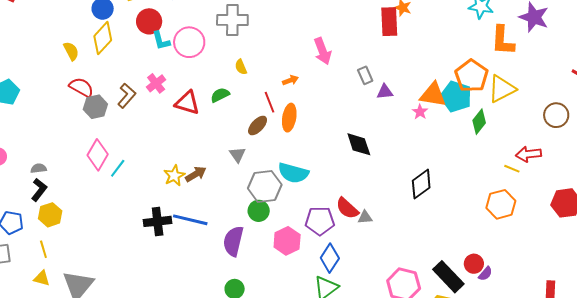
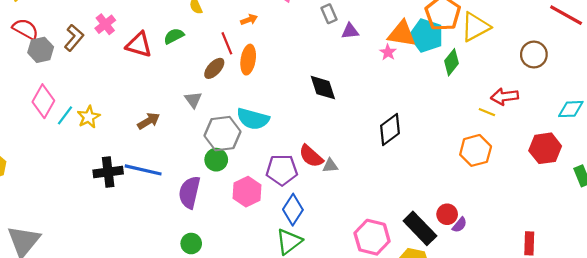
yellow star: (174, 176) -> (89, 117), moved

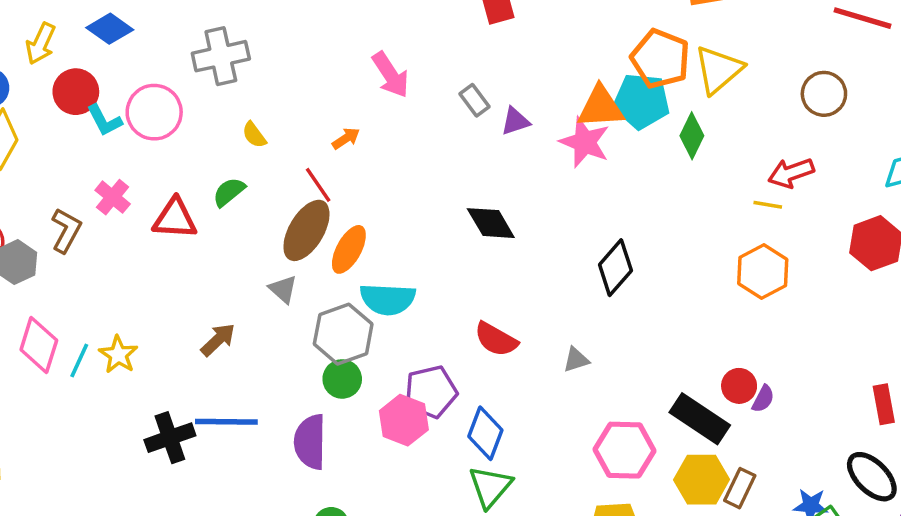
pink star: (388, 52) -> (585, 142), size x1.8
orange ellipse: (248, 60) -> (349, 249), moved, turned 32
brown ellipse: (214, 68) -> (306, 230), size x1.6
gray triangle: (330, 166) -> (576, 360), moved
purple pentagon: (282, 170) -> (431, 392), moved

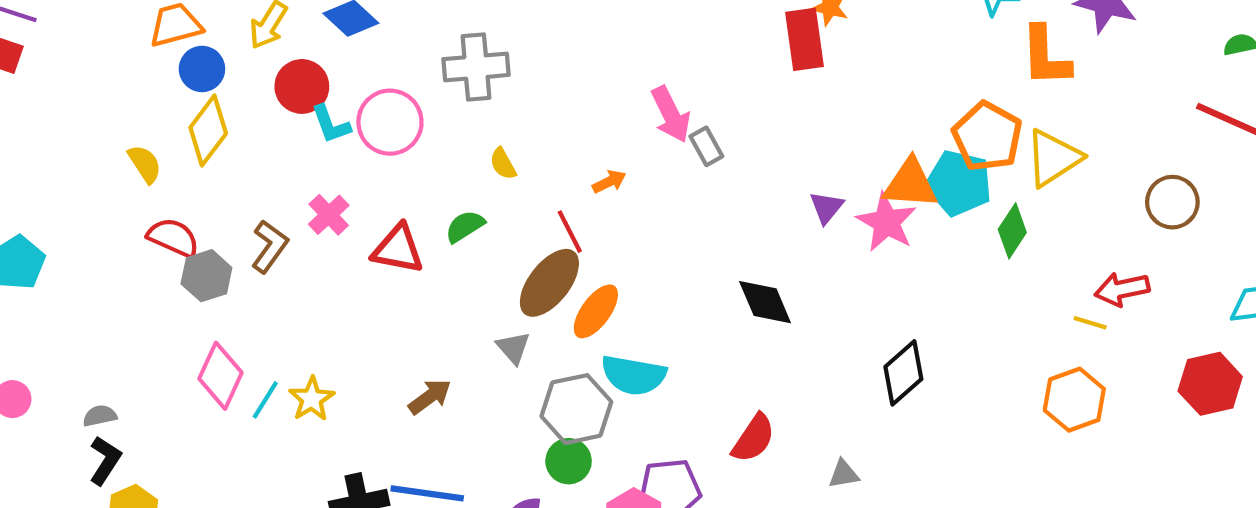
gray rectangle: (475, 100) -> (706, 146), moved
purple triangle: (515, 121) -> (826, 207), moved, turned -40
red semicircle: (496, 339) -> (753, 438), turned -93

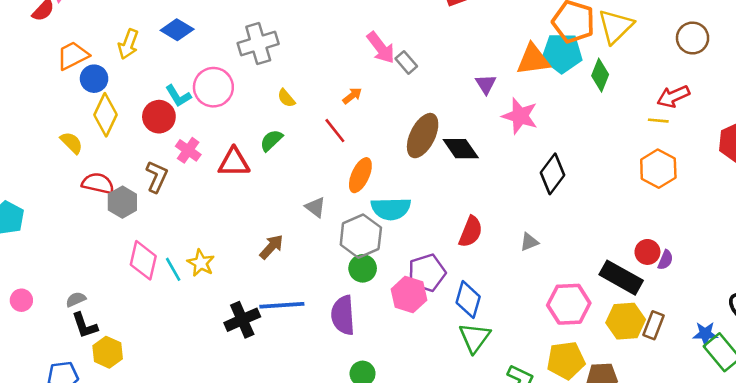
red circle: (302, 86) -> (159, 117), moved
pink star: (887, 222) -> (520, 116), moved
brown ellipse: (549, 283) -> (423, 136), moved
cyan line: (265, 400) -> (173, 269), turned -50
black L-shape: (105, 460) -> (85, 325), turned 140

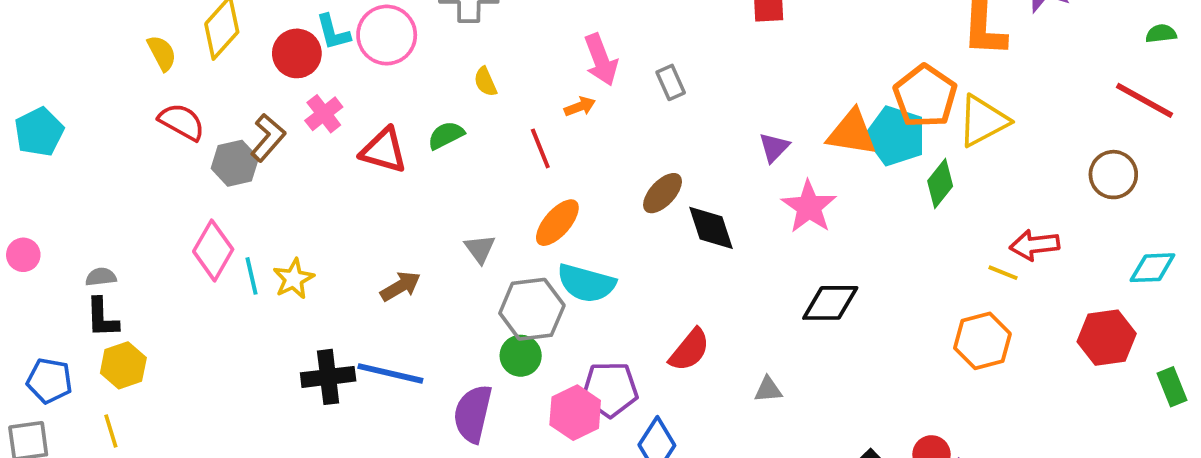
brown circle: (693, 38) -> (1113, 175), moved
pink arrow: (381, 48) -> (601, 60), moved
brown ellipse: (423, 136) -> (663, 193), size x0.7
black diamond: (552, 174) -> (830, 303), turned 36
gray hexagon: (122, 202) -> (235, 163), moved

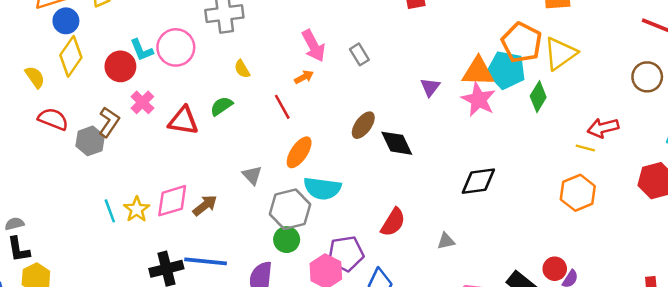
pink star: (809, 207) -> (478, 100), moved
pink diamond: (213, 250) -> (172, 201), moved, turned 51

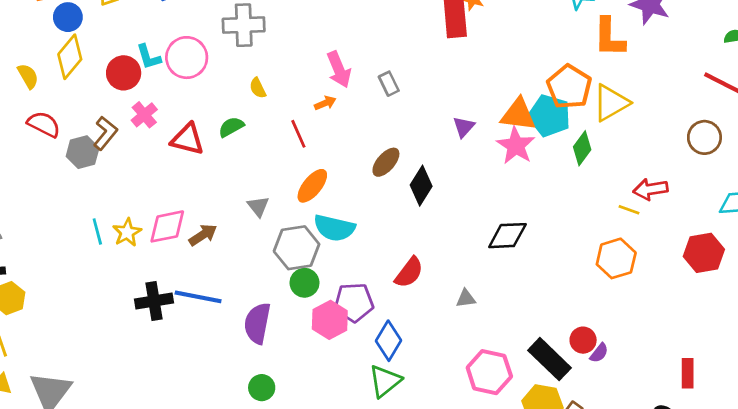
black diamond: (397, 143) -> (421, 186), turned 52
green circle: (287, 240) -> (304, 283), moved

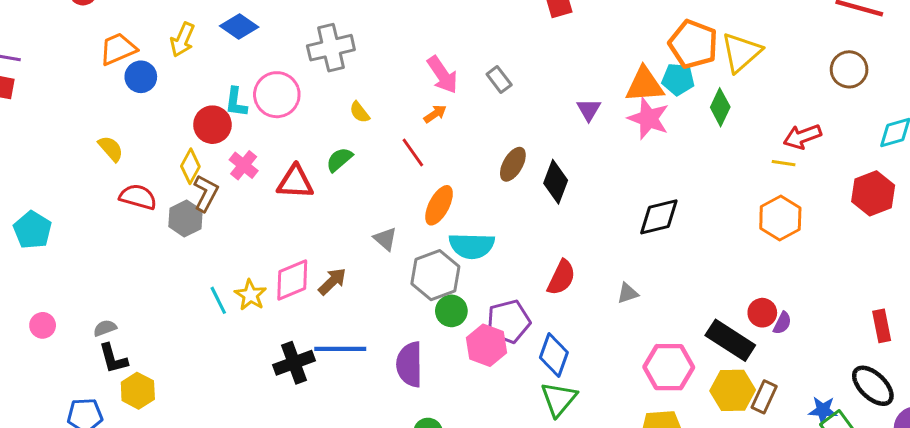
yellow diamond: (70, 57) -> (190, 166), moved, size x0.7
cyan L-shape: (149, 57) -> (236, 102), turned 36
cyan pentagon: (549, 116) -> (678, 79), size x0.7

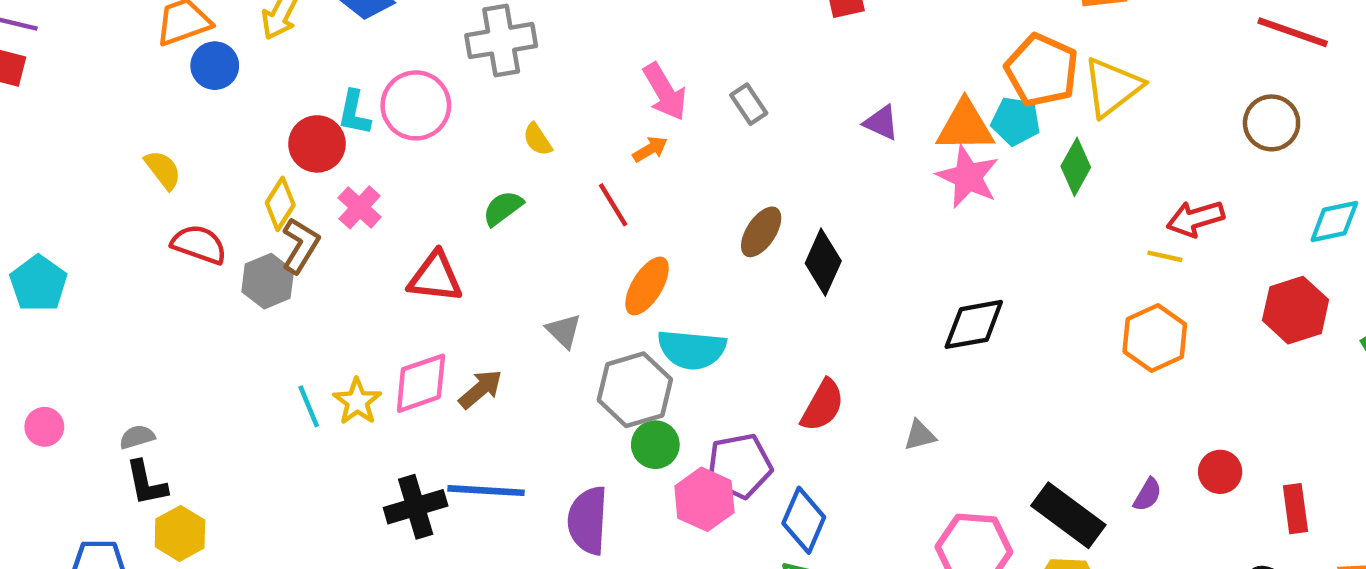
purple triangle: (589, 110) -> (881, 123), moved, turned -40
red triangle: (295, 182) -> (435, 277), moved
red circle: (762, 313) -> (1220, 472), moved

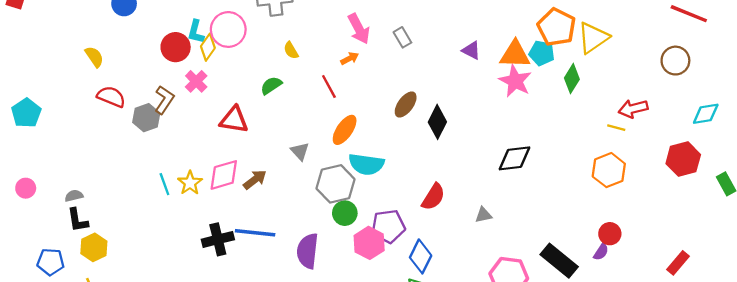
yellow diamond: (280, 204) -> (208, 47), moved
red circle: (1220, 472) -> (610, 234), moved
red rectangle: (1295, 509) -> (678, 263), turned 45

